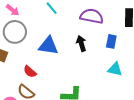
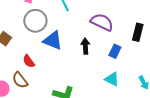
gray circle: (15, 32) -> (35, 21), moved

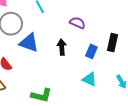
purple semicircle: (102, 22) -> (77, 23), size x0.7
black rectangle: (138, 32) -> (112, 43), moved

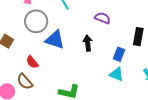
blue rectangle: (91, 51) -> (119, 54), moved

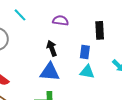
blue triangle: (55, 40) -> (50, 72), moved

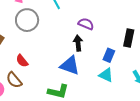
purple semicircle: (60, 20) -> (86, 24), moved

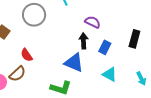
blue rectangle: (109, 55) -> (105, 47), moved
brown semicircle: (14, 80) -> (17, 74), turned -96

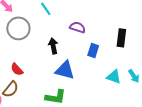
black arrow: (84, 41) -> (53, 46), moved
cyan triangle: (110, 74) -> (114, 77), moved

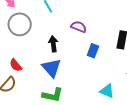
blue triangle: (65, 70) -> (52, 68), moved, turned 30
cyan triangle: (114, 77) -> (107, 91), moved

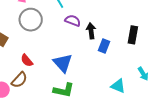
purple semicircle: (79, 27) -> (73, 21), moved
black arrow: (53, 44) -> (91, 31), moved

